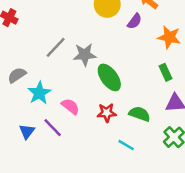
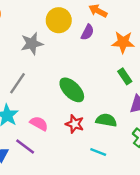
gray line: (56, 47) -> (18, 83), moved
gray star: (85, 55) -> (32, 44), moved
red star: (107, 113) -> (75, 124), turned 30

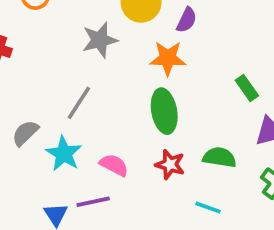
orange star: (123, 42) -> (168, 58), moved
green ellipse: (72, 90) -> (164, 111), turned 36
purple line: (25, 147) -> (93, 202), turned -48

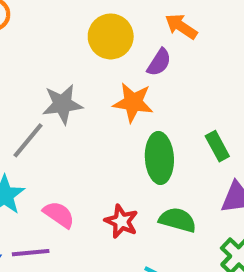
gray star: (100, 40) -> (62, 104), moved
green ellipse: (164, 111) -> (159, 158), moved

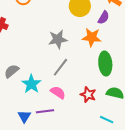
gray line: (28, 140) -> (60, 67), moved

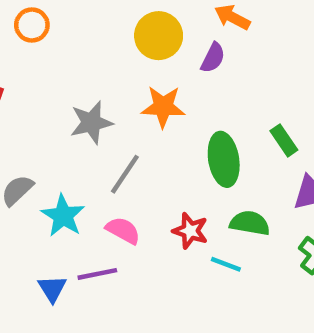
orange star: (92, 37) -> (163, 107), moved
gray star: (58, 39) -> (91, 123), moved
cyan line: (107, 120) -> (226, 264), moved

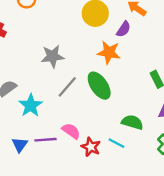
orange star: (163, 107) -> (109, 52), moved
green ellipse: (224, 159) -> (99, 86), moved, turned -32
pink semicircle: (123, 230) -> (71, 131), moved
red star: (190, 231) -> (91, 147), moved

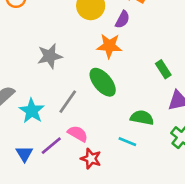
gray line: (67, 87) -> (68, 102), moved
purple line: (45, 140) -> (51, 146), turned -30
red star: (91, 147) -> (91, 159), moved

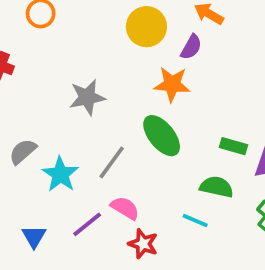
green rectangle: (163, 69) -> (234, 146), moved, turned -42
blue triangle: (24, 154) -> (34, 237), moved

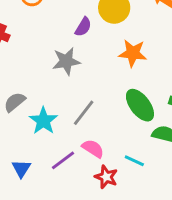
purple semicircle: (191, 47) -> (83, 27), moved
green ellipse: (162, 136) -> (140, 105), moved
cyan line: (195, 221) -> (134, 161), moved

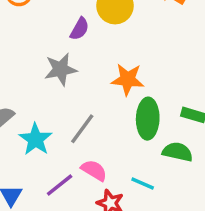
orange star: (133, 53) -> (128, 79), moved
green ellipse: (140, 105) -> (148, 119), turned 40

